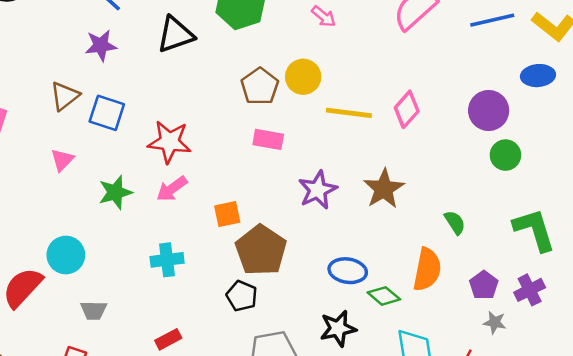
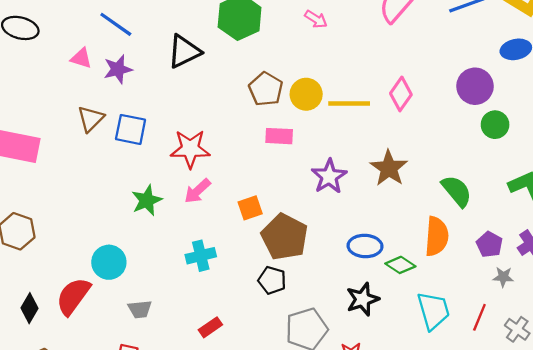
yellow circle: (303, 77) -> (306, 94), moved
pink triangle: (62, 160) -> (81, 58), moved, turned -50
green semicircle: (455, 222) -> (457, 191), size x1.5

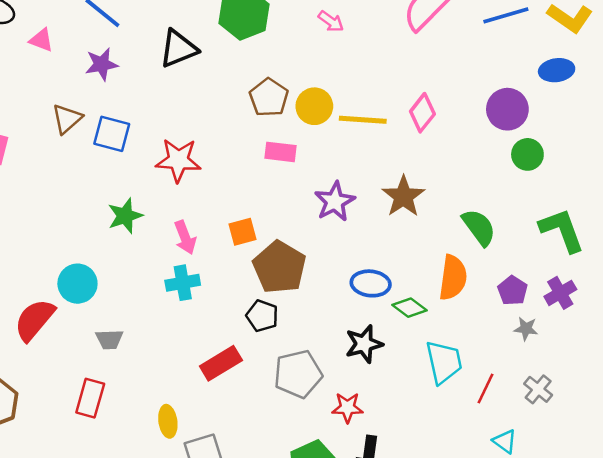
pink triangle: (81, 58) -> (41, 40), moved
pink arrow: (197, 191) -> (185, 237), moved, turned -72
red line: (479, 317) -> (485, 389), moved
red rectangle: (210, 327) -> (221, 363), moved, size x1.5

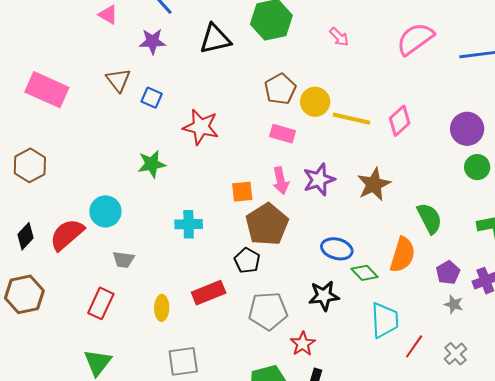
brown triangle: (67, 119) -> (118, 80), turned -36
blue square: (112, 134) -> (152, 98), size x0.7
pink arrow: (185, 237) -> (281, 181), moved
red star: (347, 408) -> (303, 344), turned 30
yellow ellipse: (168, 421) -> (162, 308), moved

